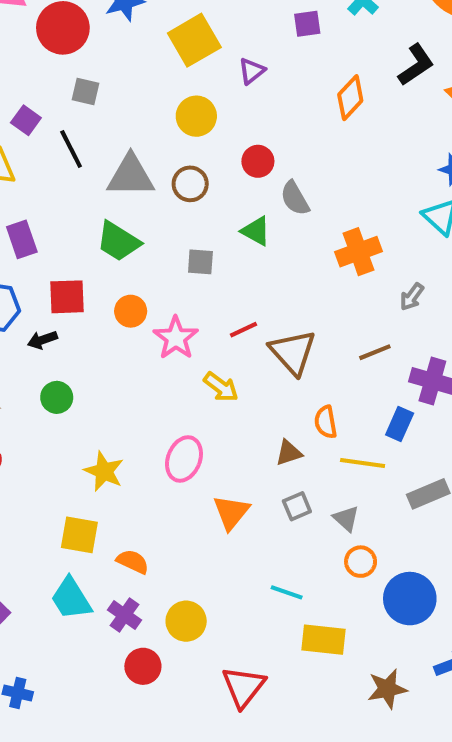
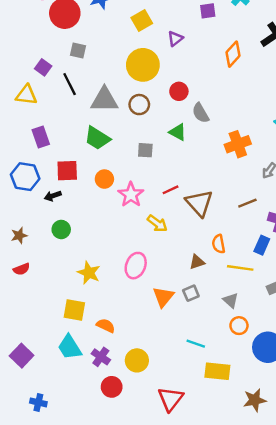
yellow square: (194, 40) -> (142, 20), size x0.7
yellow circle: (196, 116) -> (143, 65), size x1.4
gray square: (297, 506) -> (191, 293), moved

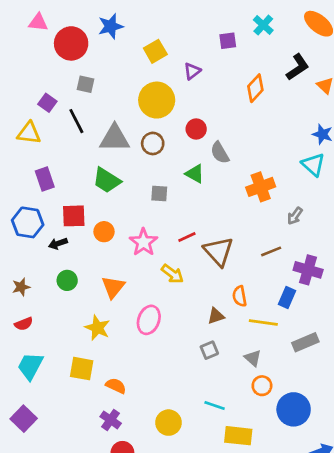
orange circle: (104, 179) -> (104, 232), moved
orange triangle: (163, 297) -> (113, 287), moved
cyan trapezoid: (70, 347) -> (30, 366), moved, turned 60
yellow circle: (137, 360) -> (169, 423), moved

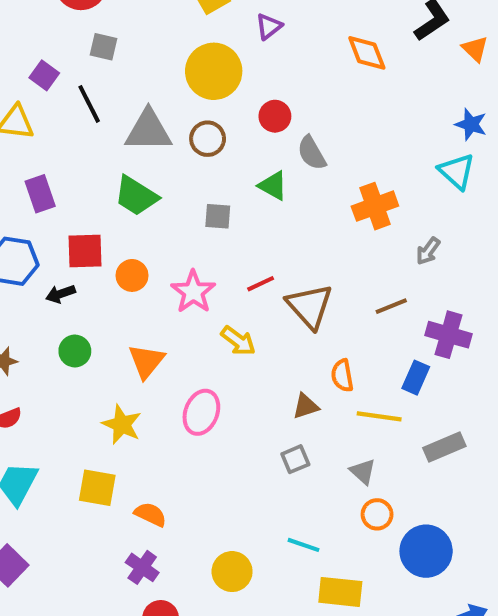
orange diamond: (255, 88) -> (367, 53), turned -64

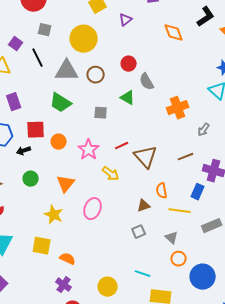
yellow circle: (214, 71) -> (84, 39), moved

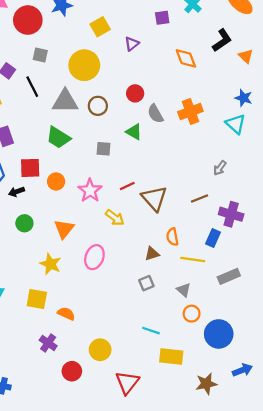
orange cross: (178, 108) -> (190, 111), moved
purple cross: (64, 285) -> (48, 343), moved
yellow circle: (108, 287) -> (100, 350), moved

